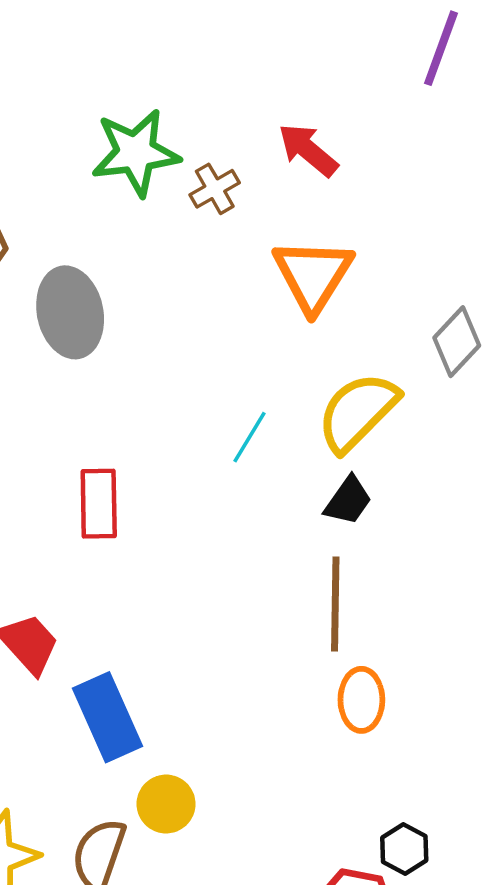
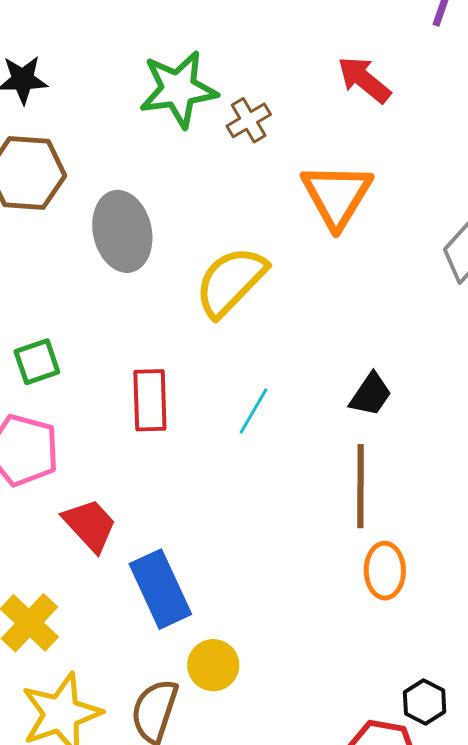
red arrow: (308, 150) -> (364, 80), moved
yellow semicircle: (358, 412) -> (231, 282), moved
cyan line: (249, 437) -> (254, 411), moved

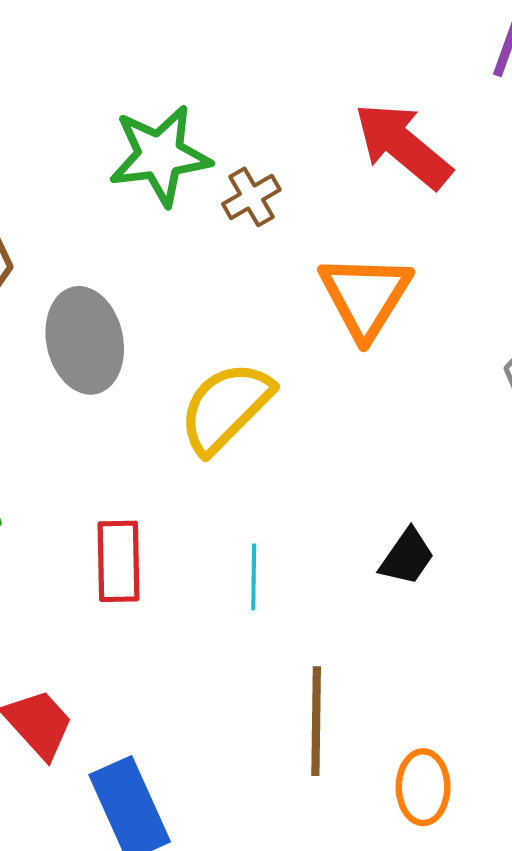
red arrow: (364, 80) -> (403, 145), size x1.4
cyan line: (254, 411) -> (254, 577), turned -30
brown line: (360, 486) -> (316, 721), moved

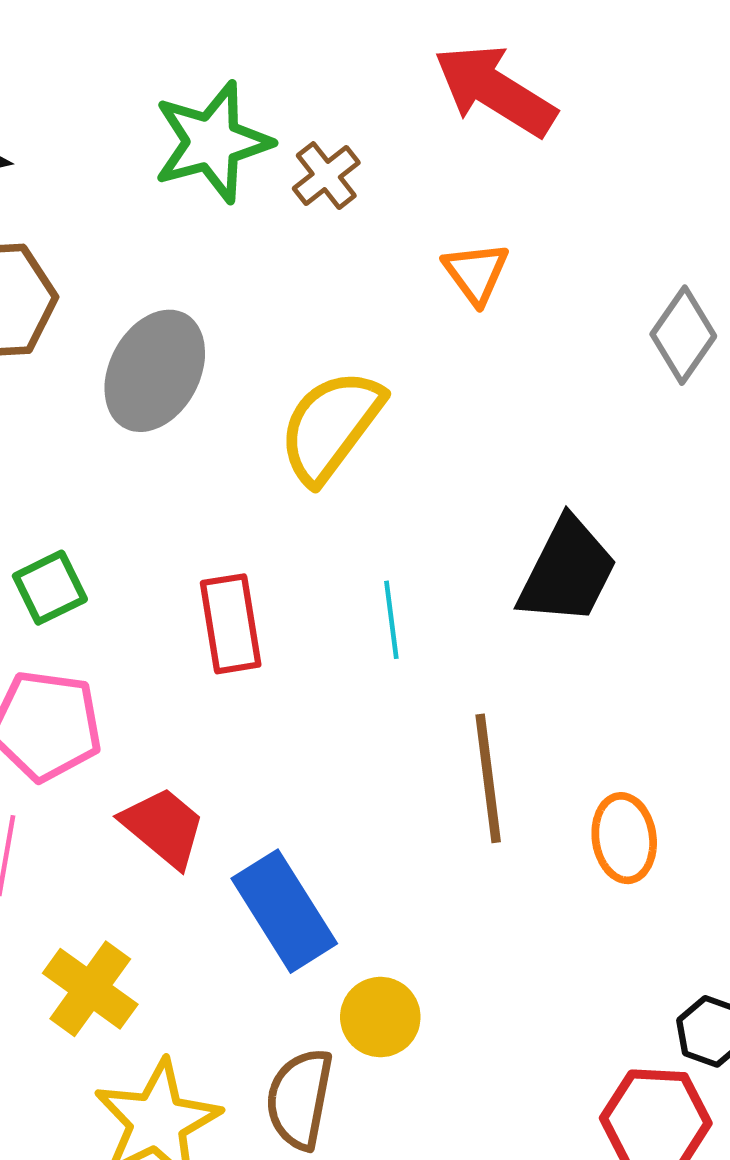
orange triangle: (365, 296) -> (476, 273), size x0.6
gray ellipse: (85, 340) -> (155, 371), turned 48
black trapezoid: (407, 557) -> (567, 571), size x1.6

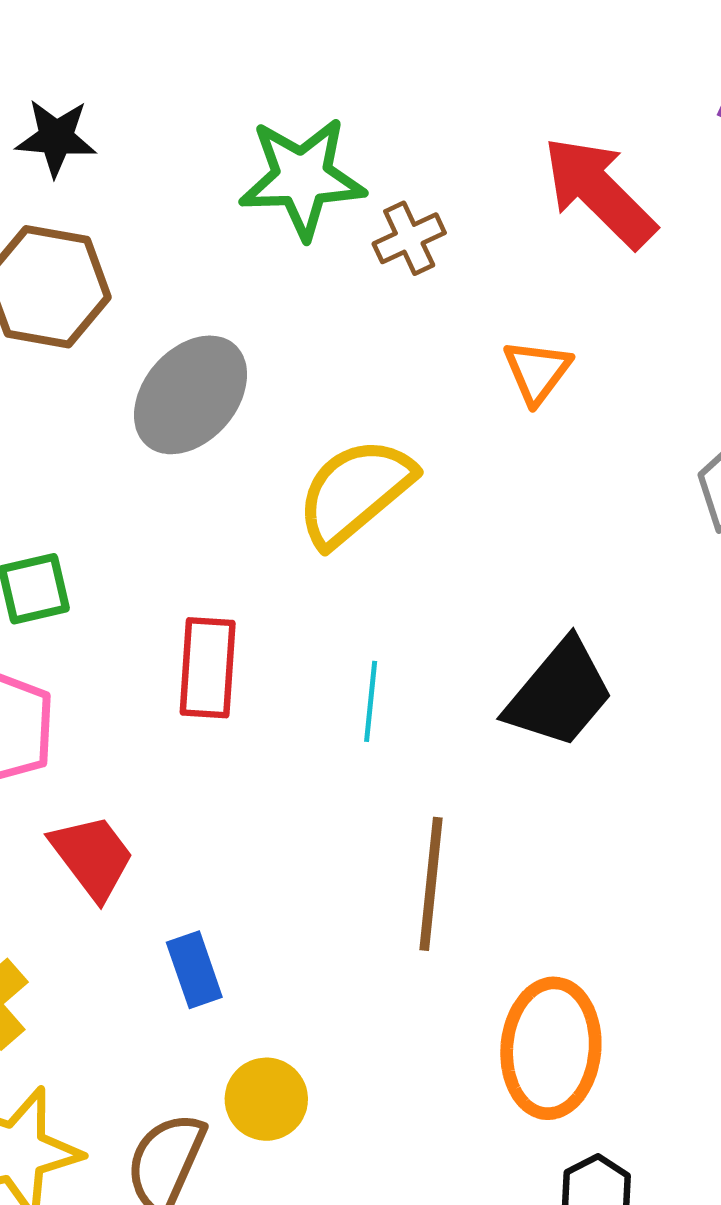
orange ellipse: (624, 838) -> (551, 1048), moved, size x1.5
blue rectangle: (284, 911) -> (194, 970), size x0.6

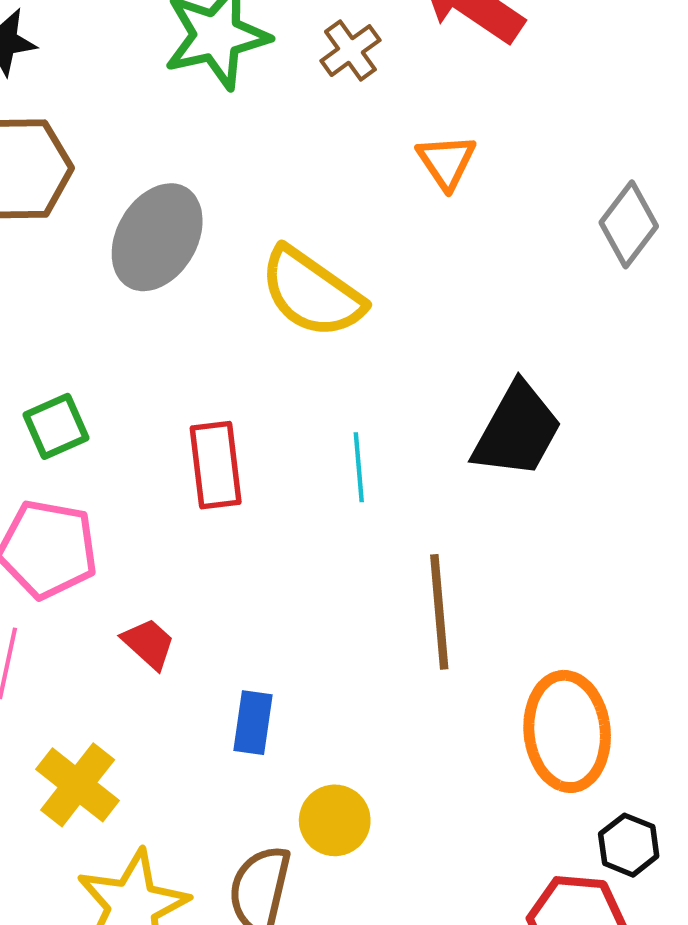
brown cross: (409, 238) -> (350, 51), moved
yellow semicircle: (355, 492) -> (312, 293), turned -94
red trapezoid: (92, 857) -> (149, 644), size x0.7
blue rectangle: (194, 970) -> (253, 723), turned 38

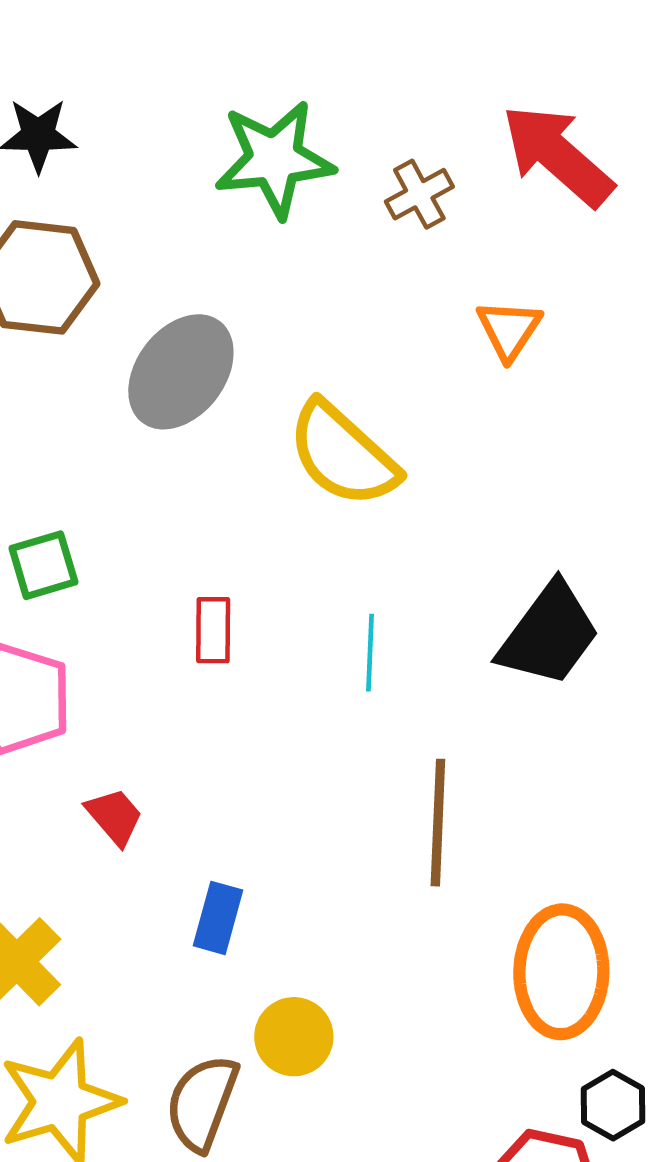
red rectangle: (216, 465) -> (213, 630), size x0.7

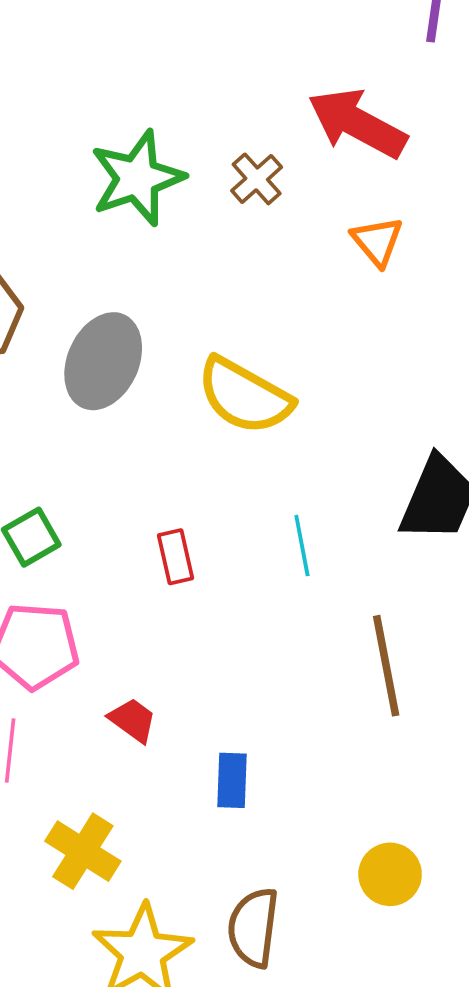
orange triangle: (509, 330) -> (377, 241), moved
yellow circle: (294, 1037) -> (390, 874), moved

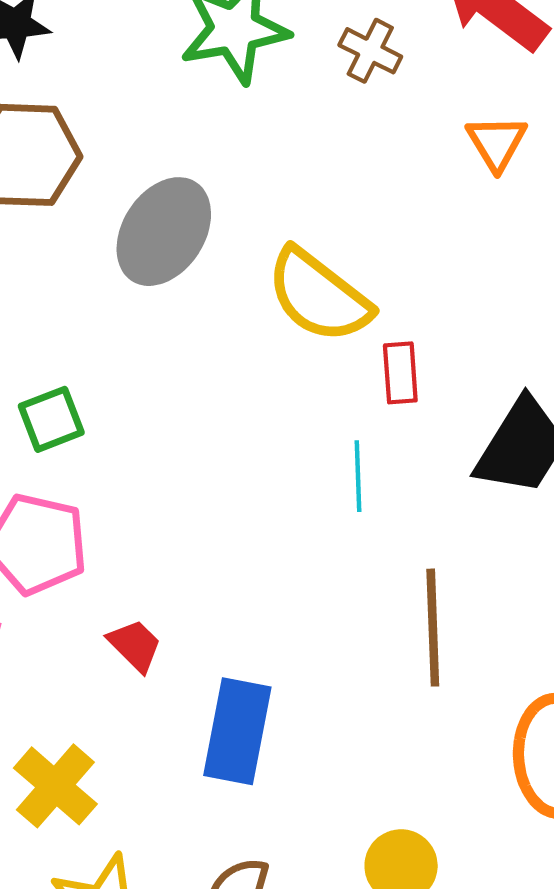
brown cross: (257, 179) -> (370, 51), turned -30
red rectangle: (176, 557) -> (400, 373), moved
blue rectangle: (232, 780) -> (237, 731), size x1.6

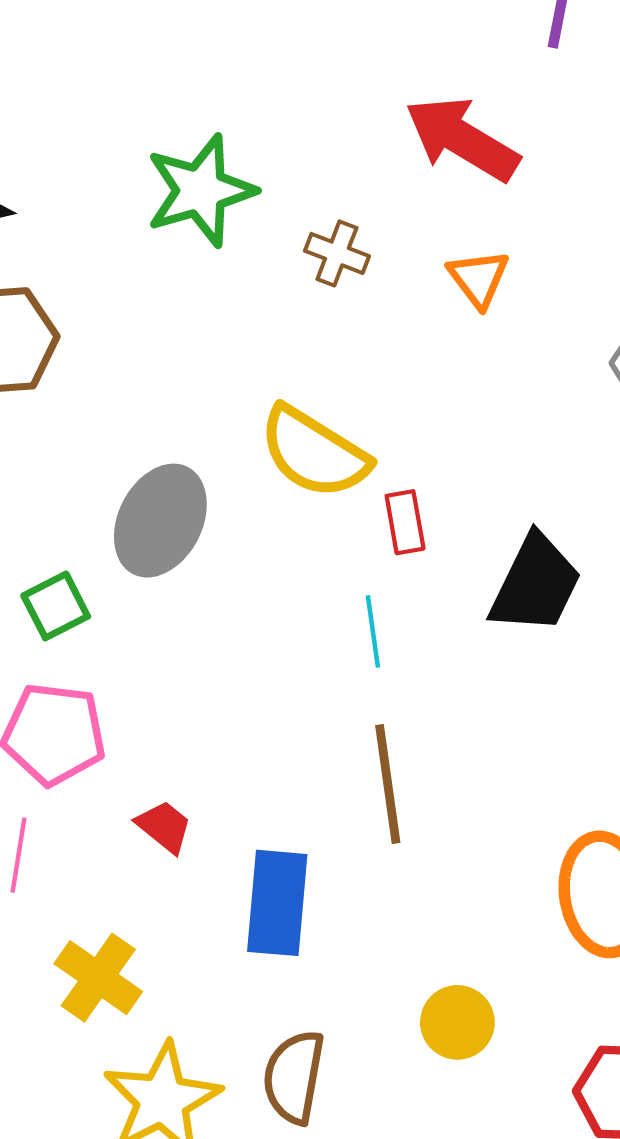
brown cross: (370, 51) -> (337, 253), moved
gray ellipse: (164, 232) -> (160, 521), moved
brown line: (433, 628) -> (388, 784), moved

